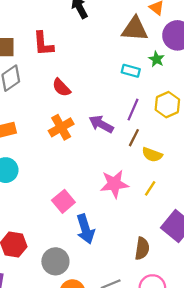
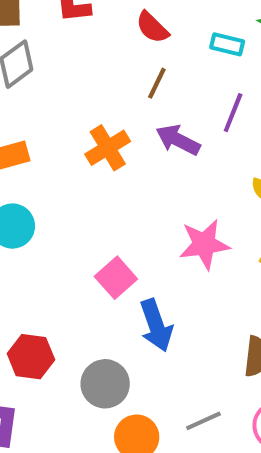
red semicircle: (61, 88) -> (152, 27), moved
brown line: (134, 138) -> (157, 83), moved

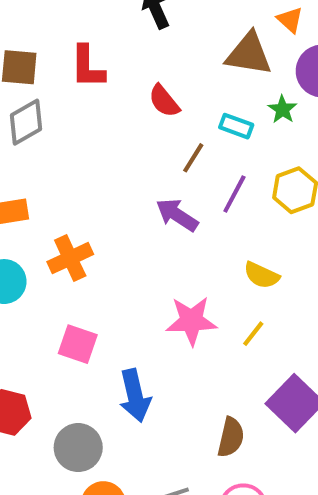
brown line: (157, 83) -> (193, 158), moved
orange cross: (108, 148) -> (70, 258), moved
pink square: (116, 278) -> (78, 344), moved, turned -36

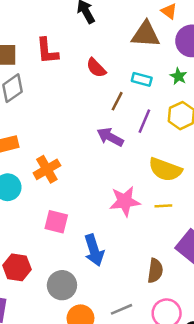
green star: (282, 109) -> (178, 76), moved
yellow semicircle: (261, 275) -> (165, 170), size x1.5
yellow line: (253, 334) -> (163, 206), turned 54

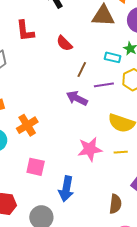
cyan rectangle: (142, 79) -> (113, 57), moved
purple line: (144, 121) -> (104, 85), turned 60
blue arrow: (94, 250) -> (66, 189), turned 30

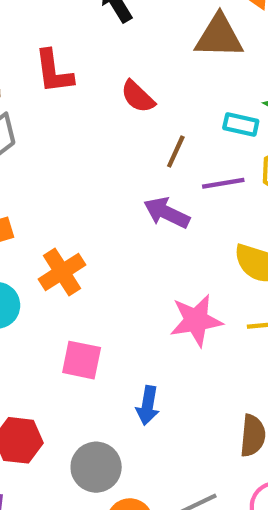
blue arrow: (66, 189) -> (148, 406), size x0.7

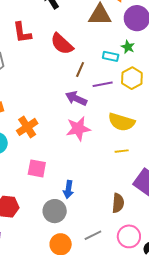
red semicircle: (138, 97) -> (62, 44), size x1.4
pink star: (196, 320) -> (78, 129), moved
gray circle: (96, 467) -> (55, 211), moved

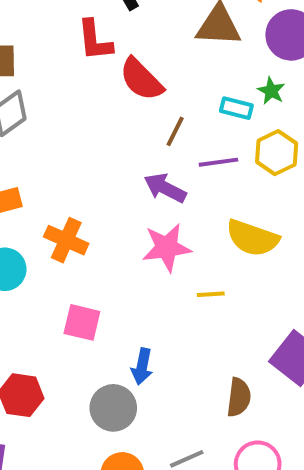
red L-shape: (22, 33) -> (95, 40), moved
orange cross: (27, 127) -> (66, 240), turned -35
yellow line: (122, 151) -> (211, 294), moved

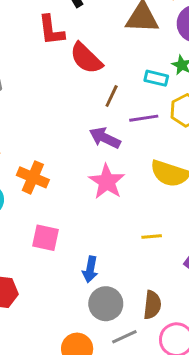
pink star: (167, 247) -> (107, 182), turned -30
yellow line: (211, 294) -> (152, 236), moved
brown semicircle: (239, 397) -> (152, 305), moved
gray circle: (113, 408) -> (106, 304), moved

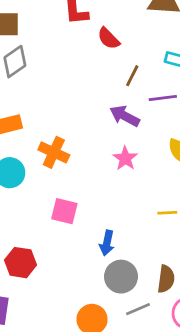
red semicircle: (86, 58) -> (109, 38), size x0.7
pink star: (107, 182) -> (125, 158), size x0.7

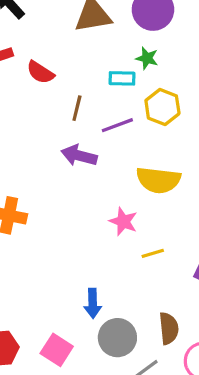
pink star: (125, 158) -> (123, 221), moved
pink square: (64, 211) -> (57, 350), moved, turned 32

